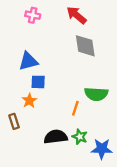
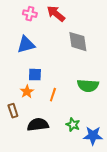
red arrow: (76, 15) -> (56, 14), moved
blue triangle: (28, 61) -> (26, 45), moved
orange line: (75, 108) -> (53, 95), moved
black semicircle: (56, 137) -> (38, 125), moved

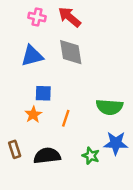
gray diamond: (78, 42) -> (71, 52), moved
brown rectangle: (13, 111) -> (15, 149), moved
blue star: (93, 136) -> (116, 143), moved

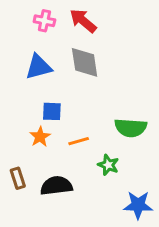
orange line: (66, 118) -> (79, 141), turned 56
blue star: (116, 143) -> (138, 205), moved
green star: (91, 156) -> (108, 165), moved

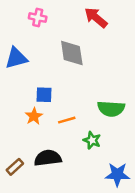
red arrow: (83, 21) -> (96, 18), moved
blue triangle: (38, 67) -> (16, 58), moved
brown rectangle: (18, 178) -> (15, 167), moved, turned 66

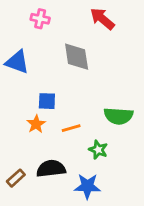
blue triangle: (16, 58) -> (17, 62), turned 35
blue star: (117, 174) -> (87, 186), moved

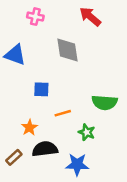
orange star: (36, 124) -> (29, 128), moved

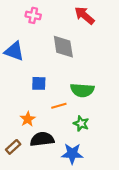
green semicircle: (105, 102) -> (82, 90), moved

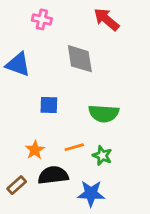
orange line: (59, 106) -> (74, 147), moved

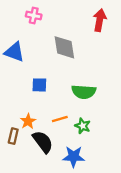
red arrow: (106, 19) -> (100, 20), moved, turned 60
black semicircle: (53, 175) -> (43, 142), turned 60
brown rectangle: (17, 185) -> (13, 136), moved, turned -35

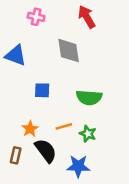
red arrow: (100, 20) -> (87, 17), moved, turned -40
brown rectangle: (13, 136) -> (16, 155), moved

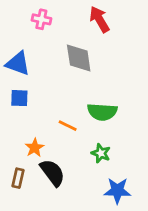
blue square: (42, 90) -> (19, 98), moved
orange line: (64, 126) -> (68, 126), moved, turned 42
blue star: (78, 166) -> (117, 191), moved

